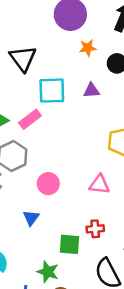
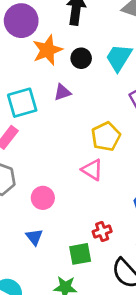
orange star: (88, 48) -> (47, 50), size x1.6
pink triangle: (99, 185) -> (92, 170), moved, turned 40

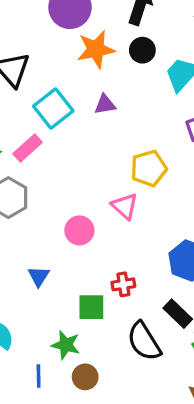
black circle: (81, 58) -> (142, 50), moved
cyan square: (22, 103) -> (53, 109), turned -32
pink circle: (43, 198) -> (79, 230), moved

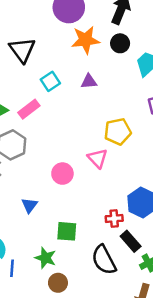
cyan square: (53, 109) -> (50, 81), size x0.7
red cross: (123, 284) -> (114, 218), moved
blue line: (39, 376) -> (12, 268), moved

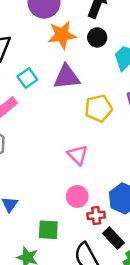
purple triangle: (89, 81) -> (67, 77), size x1.6
yellow pentagon: (118, 132) -> (99, 108), moved
pink circle: (62, 174) -> (77, 196), moved

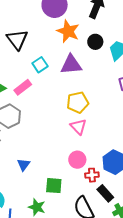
orange star: (62, 35) -> (68, 31), turned 30
black circle: (97, 37) -> (95, 42), moved
yellow pentagon: (99, 108) -> (78, 102), moved

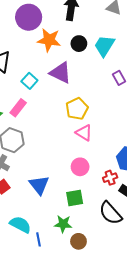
purple triangle: (71, 65) -> (61, 73), turned 45
pink circle: (77, 160) -> (80, 167), moved
blue triangle: (24, 165) -> (39, 185), size x1.5

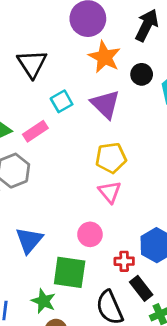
green square: (75, 198) -> (70, 272), size x1.4

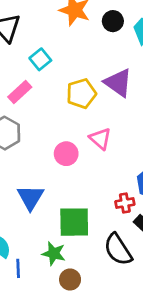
purple triangle: (105, 104) -> (118, 83), moved
yellow pentagon: (111, 158) -> (81, 94), moved
pink circle: (90, 234) -> (66, 154), moved

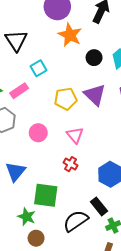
black circle: (113, 21) -> (94, 58), moved
pink circle: (66, 154) -> (38, 133), moved
red cross: (125, 203) -> (71, 164), moved, turned 32
black semicircle: (118, 249) -> (76, 221), turned 80

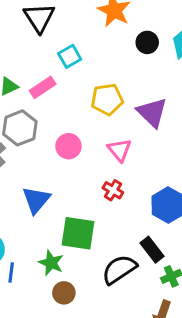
purple triangle: (95, 95) -> (152, 113), moved

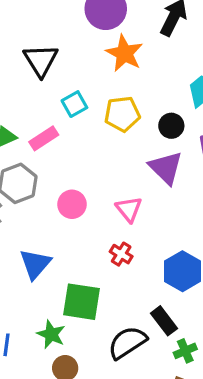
black circle: (147, 42) -> (171, 126), moved
yellow pentagon: (107, 99) -> (122, 114), moved

